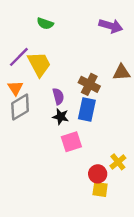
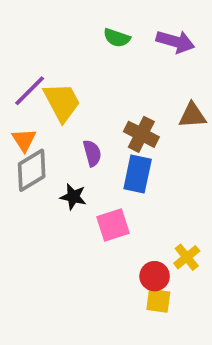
green semicircle: (45, 24) -> (117, 38), moved
black star: (61, 117) -> (73, 197), moved

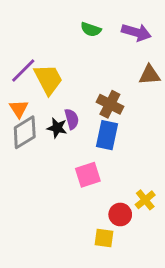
brown triangle: (192, 115) -> (150, 75), moved
black star: (73, 197) -> (57, 128), moved
yellow square: (158, 301) -> (104, 238), moved

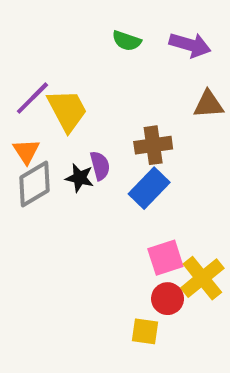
brown cross: (110, 104) -> (153, 145), turned -35
blue rectangle: (107, 135) -> (149, 188), turned 32
pink square: (88, 175) -> (165, 258), moved
yellow cross: (145, 200) -> (202, 278), size x1.5

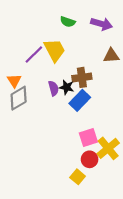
purple line: (32, 98) -> (34, 55), moved
yellow trapezoid: (67, 110) -> (55, 50), moved
black star: (80, 178) -> (67, 87), moved
yellow square: (145, 331) -> (78, 177), turned 32

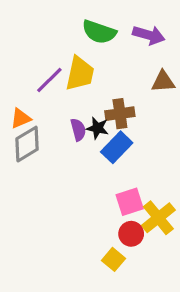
green semicircle: (68, 22) -> (99, 32), size x1.5
yellow trapezoid: (55, 50) -> (80, 74), turned 40
orange triangle: (14, 81) -> (21, 118), turned 40

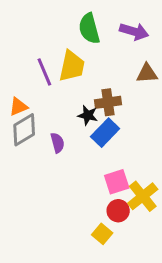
green semicircle: (99, 32) -> (89, 29), turned 56
purple line: (49, 80) -> (44, 72), turned -68
purple semicircle: (78, 130) -> (57, 143), moved

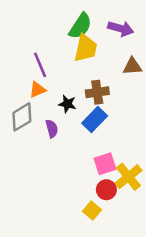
green semicircle: (89, 29) -> (80, 26), turned -132
yellow trapezoid: (72, 66) -> (86, 48), moved
orange triangle: (18, 107) -> (37, 90), moved
black star: (88, 115) -> (67, 104), moved

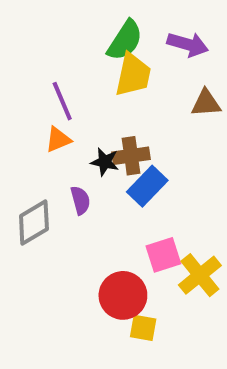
brown cross: (97, 92) -> (131, 156), moved
gray diamond: (22, 117) -> (34, 223), moved
red circle: (106, 190) -> (123, 295), moved, size x1.5
yellow square: (92, 210) -> (143, 328), turned -30

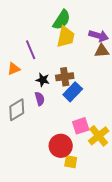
purple arrow: (188, 44) -> (99, 36), moved
orange triangle: (58, 140) -> (14, 69), moved
black star: (105, 162) -> (43, 80), moved

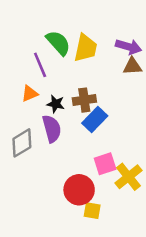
green semicircle: (62, 20) -> (58, 43), moved, turned -75
orange triangle: (14, 69) -> (30, 94), moved
purple semicircle: (40, 99) -> (52, 129), size x1.5

